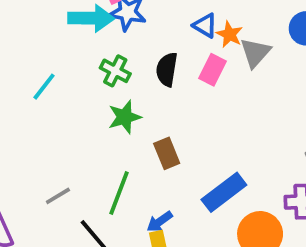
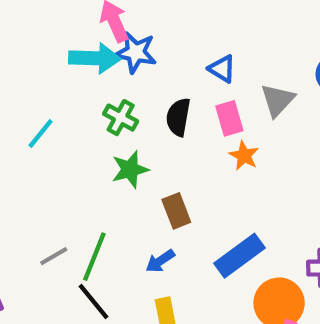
orange star: (229, 34) -> (244, 156), moved
pink rectangle: (213, 70) -> (229, 118), turned -44
green line: (119, 193) -> (94, 257), moved
blue arrow: (160, 222) -> (160, 261), moved

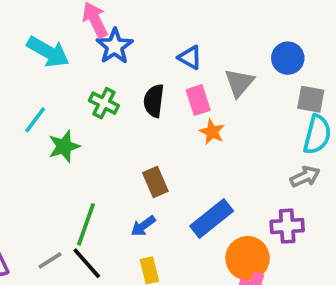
blue star: (136, 52) -> (115, 46), turned 30
cyan arrow: (95, 58) -> (48, 52), moved, turned 30
green star: (130, 169) -> (64, 146), moved
gray line: (54, 256) -> (50, 260), moved

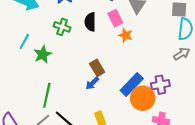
green line: (86, 224) -> (47, 95), moved
blue arrow: (143, 226) -> (92, 83), moved
purple cross: (287, 226) -> (160, 85), moved
orange circle: (248, 258) -> (143, 98), moved

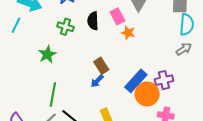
cyan line: (24, 41) -> (16, 25), moved

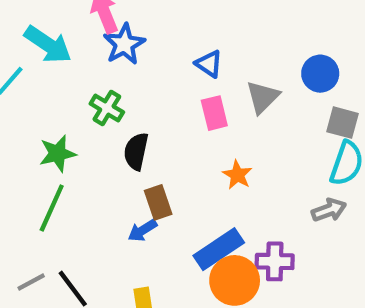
black semicircle: (93, 21) -> (136, 151), moved
orange star: (128, 33) -> (237, 175), moved
green line: (53, 94) -> (52, 208), moved

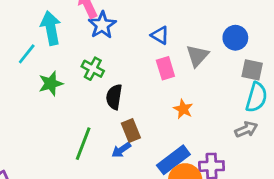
cyan arrow: (48, 44) -> (51, 28), turned -132
green star: (58, 154) -> (51, 84), moved
green line: (52, 208) -> (83, 144), moved

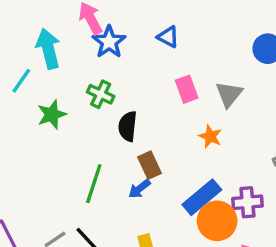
blue triangle: (160, 35) -> (168, 37), moved
gray triangle: (197, 56) -> (229, 94), moved

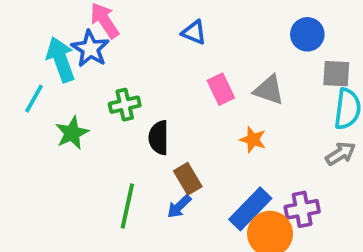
blue star: (109, 42) -> (90, 49), moved
green cross: (101, 94) -> (125, 105), turned -32
gray triangle: (229, 94) -> (269, 90), turned -44

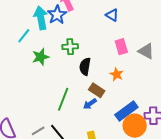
orange star: (253, 140) -> (117, 74), moved
brown rectangle: (188, 179) -> (97, 90), turned -35

